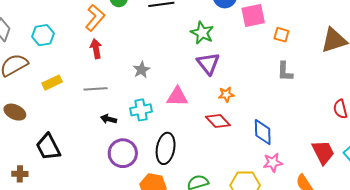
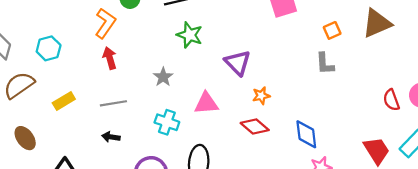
green star: (202, 33) -> (190, 35), moved
orange square: (281, 35) -> (332, 30), moved, turned -35
cyan cross: (141, 110) -> (167, 122), turned 35
brown ellipse: (15, 112) -> (25, 138), turned 35
black arrow: (109, 119) -> (111, 137), moved

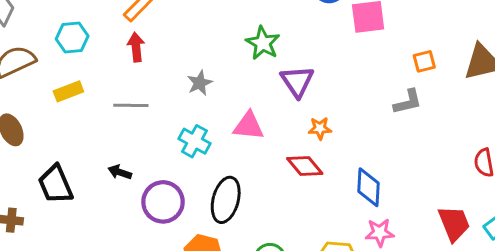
green star: (190, 35) -> (263, 43), moved
cyan hexagon: (49, 48) -> (72, 37), moved
gray L-shape: (325, 64) -> (408, 102), turned -110
black arrow: (111, 137) -> (120, 172), moved

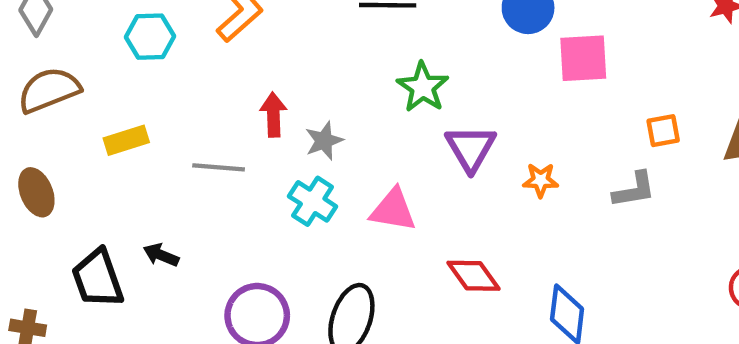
cyan hexagon: (72, 37) -> (150, 37), moved
red arrow: (136, 47) -> (273, 115), moved
orange star: (320, 128) -> (541, 180), moved
cyan cross: (194, 141) -> (313, 201), moved
black arrow: (120, 172) -> (161, 255), moved

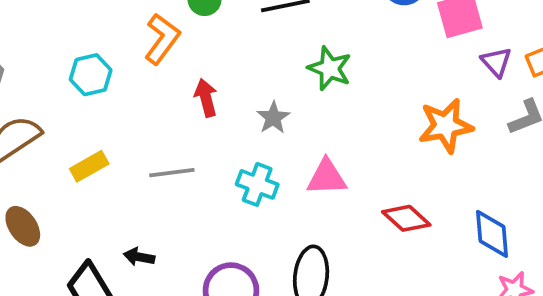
red arrow: (273, 115) -> (206, 98), moved
gray star: (324, 141) -> (273, 118), moved
purple triangle: (471, 148) -> (496, 62), moved, size x0.7
orange star: (541, 180) -> (446, 126), size x1.8

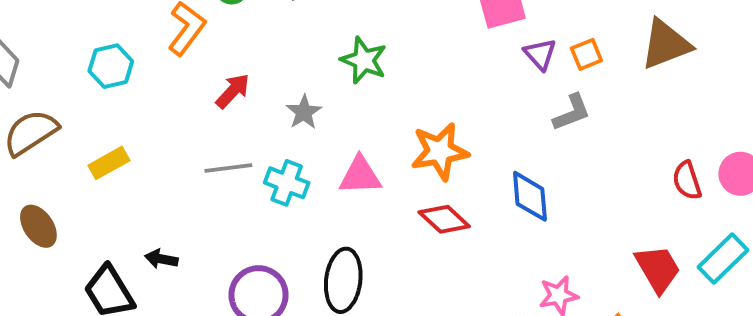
red arrow: (206, 98) -> (233, 91), turned 57
orange star: (446, 126) -> (440, 151), moved
gray line: (172, 173) -> (228, 168), moved
blue diamond: (492, 234) -> (530, 196), moved

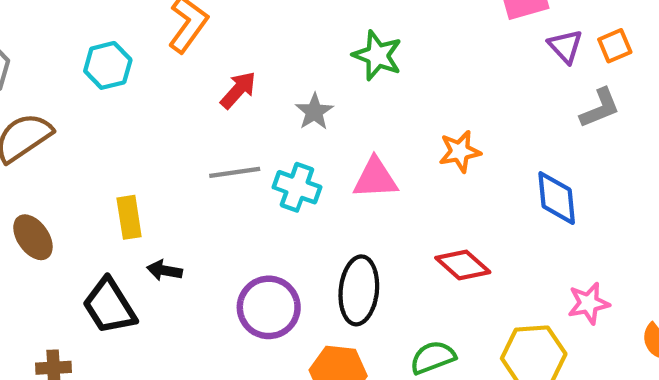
orange star: (440, 151) -> (460, 151), size x0.7
yellow rectangle: (109, 163) -> (129, 217), moved, turned -69
red diamond: (444, 219) -> (463, 265), moved

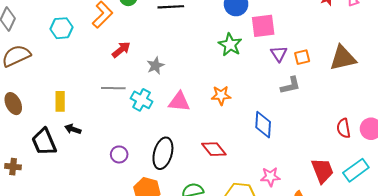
green star: (377, 55) -> (230, 45), moved
purple circle: (269, 307) -> (119, 154), size x0.6

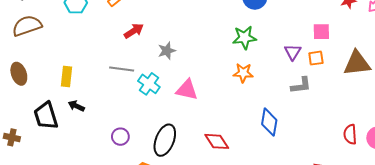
pink square: (263, 26) -> (321, 32), moved, size x0.7
green star: (230, 45) -> (244, 38), turned 30
orange star: (221, 95) -> (243, 73), moved

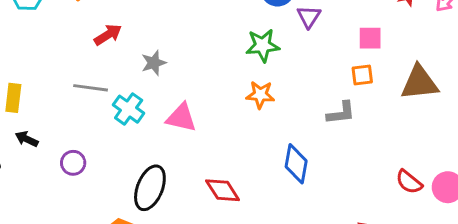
purple triangle: (293, 52) -> (309, 17), moved
red semicircle: (350, 134) -> (409, 182), turned -48
purple circle: (120, 137) -> (73, 163), moved

